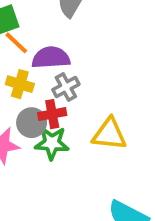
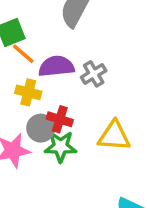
gray cross: (66, 87) -> (94, 74), moved
red cross: (52, 114) -> (60, 119), turned 30

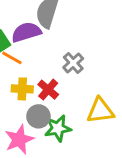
purple semicircle: (56, 66) -> (26, 32), moved
red cross: (60, 119) -> (48, 90), moved, turned 35

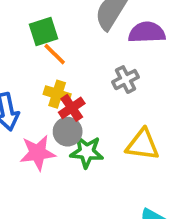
purple semicircle: (26, 32) -> (147, 32), moved
red cross: (48, 90) -> (72, 108), moved

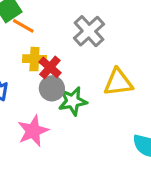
gray cross: (126, 80) -> (89, 31), size x1.4
pink star: (38, 153) -> (33, 131), moved

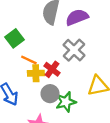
orange line: (23, 26) -> (29, 60), moved
red cross: (50, 67) -> (52, 69), moved

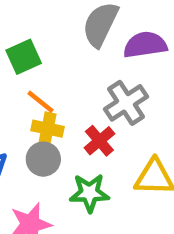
red cross: (52, 69) -> (99, 141), moved
gray circle: (50, 94) -> (43, 159), moved

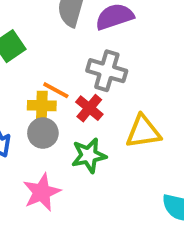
orange line: (40, 102) -> (56, 90), moved
gray cross: (126, 103) -> (107, 71), turned -30

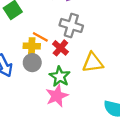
green star: (89, 155) -> (60, 77), turned -30
pink star: (42, 192) -> (57, 96), moved

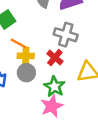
orange line: (40, 37) -> (18, 43), moved

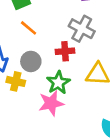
yellow cross: (26, 56) -> (16, 81), moved
red cross: (55, 58) -> (65, 51), turned 35

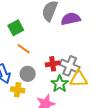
gray cross: (82, 29) -> (70, 66), moved
green star: (58, 83) -> (60, 84), moved

